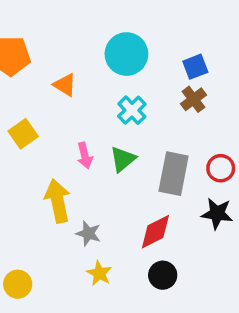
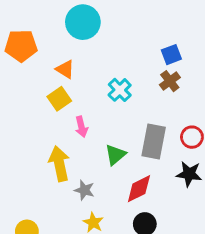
cyan circle: (126, 54) -> (83, 22), moved
yellow square: (23, 134) -> (59, 99), moved
green triangle: (123, 159) -> (115, 155), moved

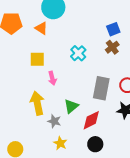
orange triangle: (65, 69) -> (41, 28), moved
yellow square: (59, 99) -> (37, 59), turned 35
green triangle: (115, 155) -> (71, 106), moved

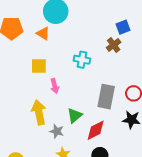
blue square: (113, 29) -> (123, 27), moved
brown cross: (112, 47) -> (114, 45), moved
cyan cross: (78, 53) -> (82, 60), turned -35

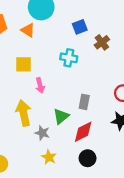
blue square: (123, 27) -> (80, 27), moved
gray rectangle: (106, 97) -> (84, 102), moved, size x0.6

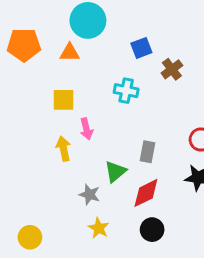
orange triangle: (28, 30) -> (70, 52), turned -32
yellow arrow: (24, 113) -> (64, 149), moved, size x0.7

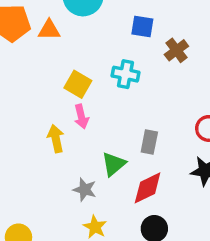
blue square: (141, 48) -> (142, 26), turned 30
orange triangle: (70, 52) -> (49, 30), moved
yellow square: (64, 100) -> (78, 84), moved, turned 30

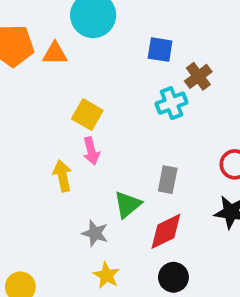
cyan cross: (125, 74) -> (172, 103), moved, turned -32

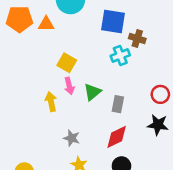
blue square: (160, 50) -> (113, 21), size x1.5
brown cross: (198, 76) -> (137, 39), turned -35
green triangle: (128, 205) -> (92, 92), moved

